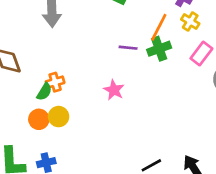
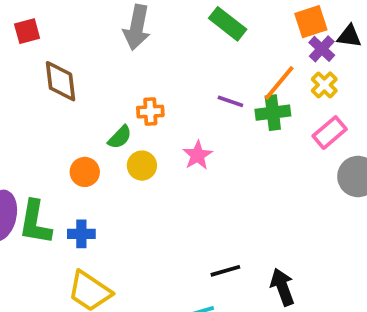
orange cross: (55, 82) -> (150, 112), moved
green semicircle: (44, 92) -> (120, 137), moved
yellow circle: (59, 117) -> (142, 166), moved

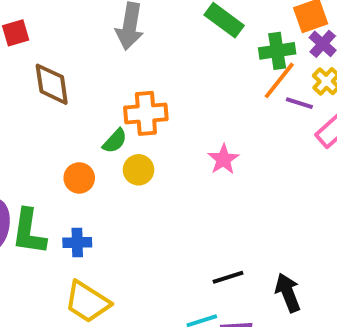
purple line: (230, 101) -> (299, 103), moved
orange cross: (150, 112) -> (146, 113), size x1.5
green cross: (273, 113) -> (277, 51), moved
pink star: (198, 155) -> (223, 159), moved

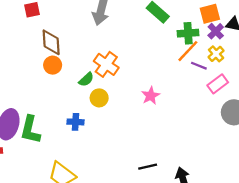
orange cross: (146, 113) -> (106, 64), turned 35
orange circle: (79, 178) -> (53, 65), moved
blue cross: (77, 243) -> (75, 122), moved

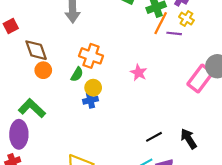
pink rectangle: (218, 84) -> (200, 79), moved, size x1.4
blue cross: (75, 122) -> (90, 100), moved
green L-shape: (30, 130) -> (32, 108), moved, turned 136

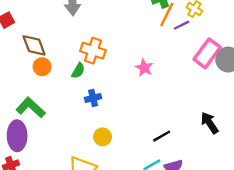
purple line: (174, 33) -> (181, 25), turned -32
pink rectangle: (200, 79) -> (207, 53), moved
yellow circle: (93, 88) -> (103, 137), moved
black arrow: (189, 139) -> (209, 123), moved

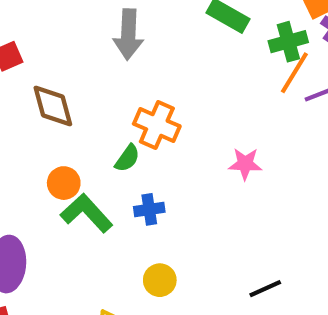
orange circle: (42, 67) -> (64, 183), moved
pink star: (144, 68) -> (245, 164), turned -30
green L-shape: (31, 108) -> (87, 213), moved

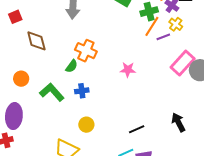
orange circle: (64, 183) -> (21, 79), moved

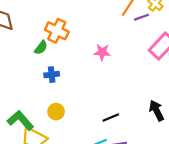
green L-shape: (52, 92) -> (20, 120), moved

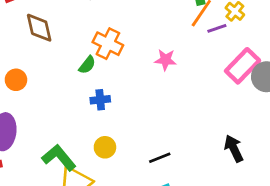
pink star: (102, 52) -> (165, 60), moved
black line: (111, 117) -> (160, 158), moved

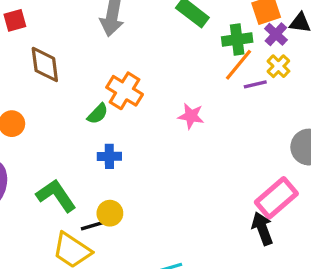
pink rectangle: (243, 66) -> (276, 198), moved
green L-shape: (59, 158) -> (56, 196), moved
black line: (160, 158) -> (94, 225), moved

